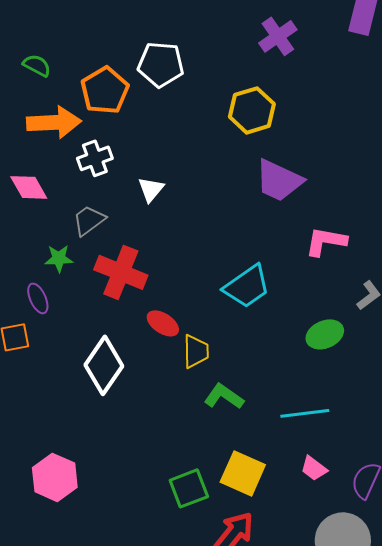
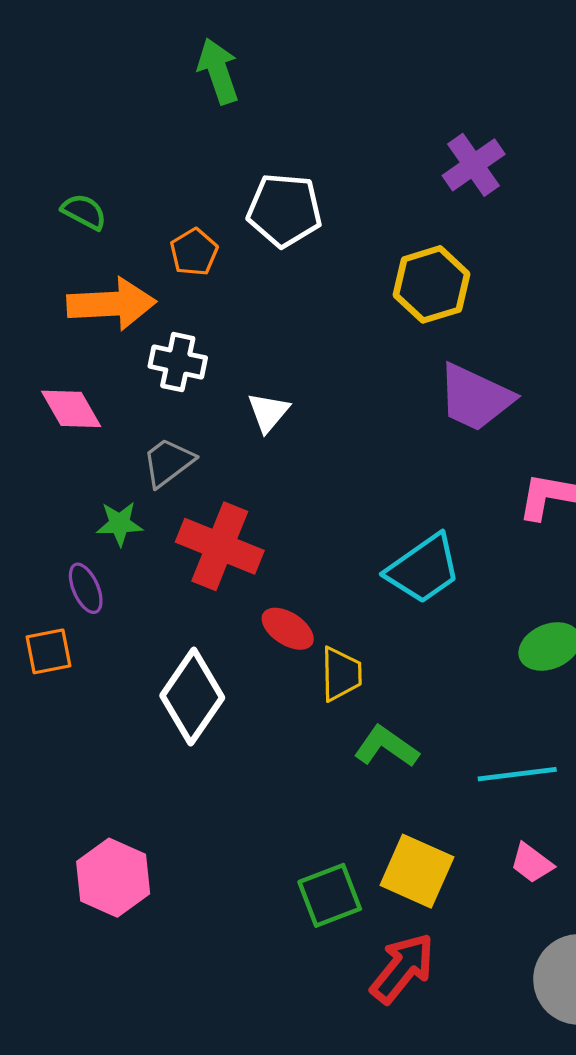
orange pentagon: (105, 90) -> (194, 252), size x0.6
white cross: (95, 158) -> (178, 362), turned 32

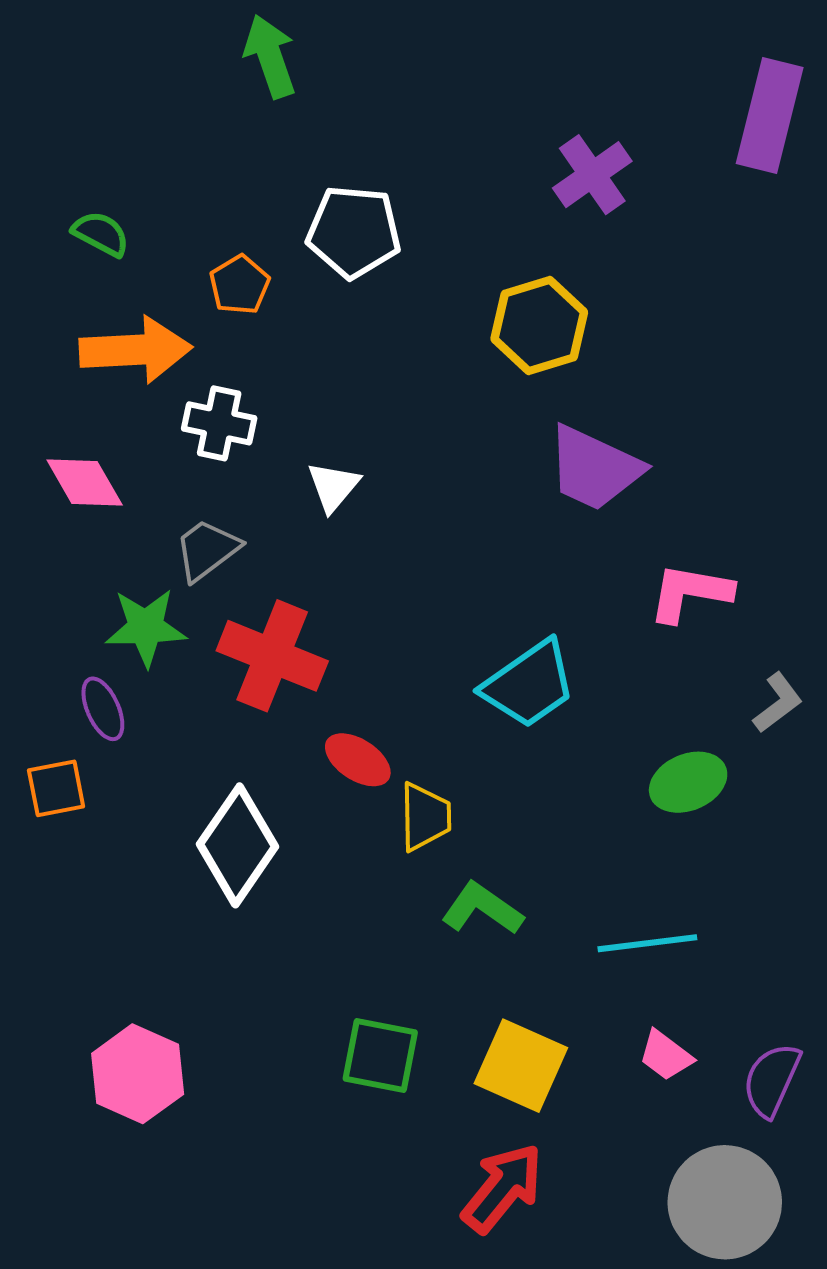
green star: (120, 524) -> (146, 627), size x1.4
green square: (330, 895) -> (380, 1055), moved, turned 32

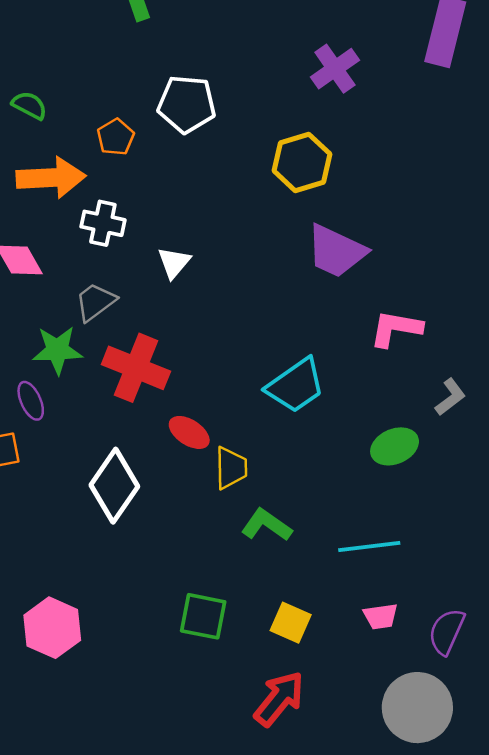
pink trapezoid: (666, 1055) -> (381, 616), turned -45
yellow square: (521, 1066) -> (291, 623), size x0.7

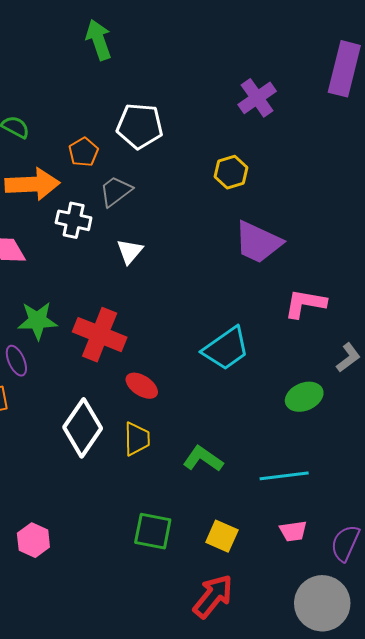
yellow hexagon: (302, 162) -> (231, 172), size x0.7
gray trapezoid: (95, 302) -> (116, 191), moved
yellow trapezoid: (231, 468) -> (137, 439), moved
pink hexagon: (52, 628) -> (33, 540), size x0.7

